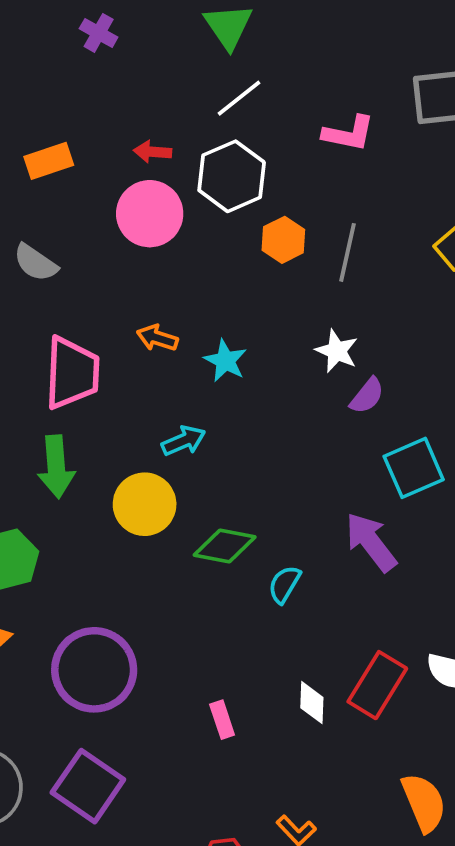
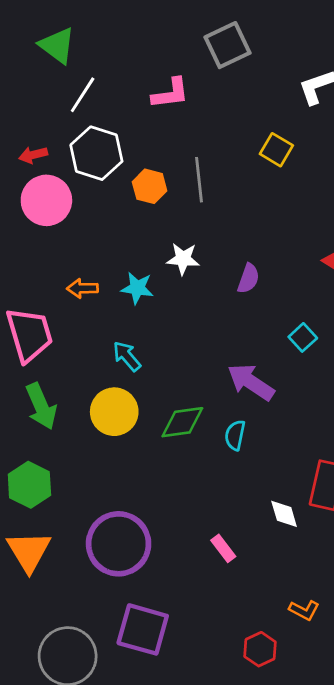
white star: (337, 351) -> (183, 259), moved
cyan arrow: (184, 441) -> (127, 356), turned -88
cyan square: (414, 468) -> (303, 337), moved, size x0.6
purple arrow: (371, 542) -> (251, 382), moved

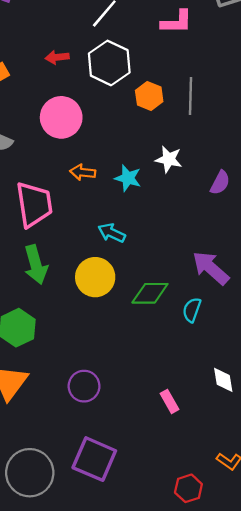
pink circle: (46, 200) -> (61, 117), moved
cyan arrow: (127, 356) -> (112, 233), turned -32
purple circle: (119, 544) -> (84, 386), size x0.6

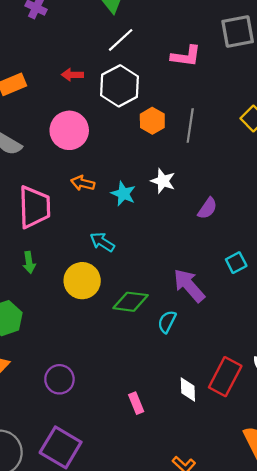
green arrow: (36, 265) -> (29, 262), size x0.6

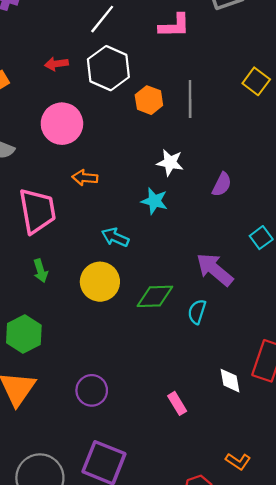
cyan star: (123, 194) -> (154, 201), moved

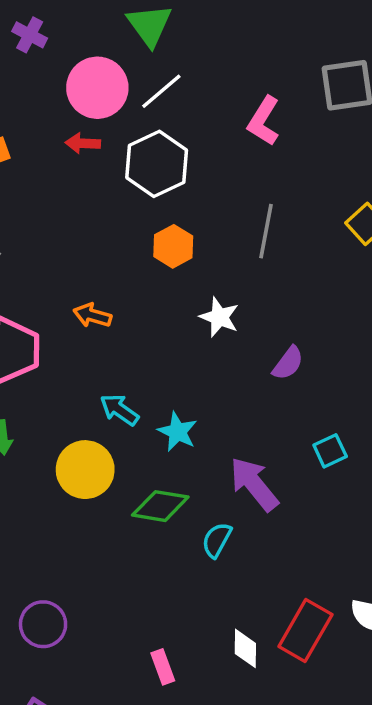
pink L-shape: (174, 26) -> (264, 121), turned 112
orange hexagon: (149, 100) -> (173, 246), moved
pink circle: (62, 124) -> (97, 88), moved
cyan star: (154, 201) -> (178, 432), moved

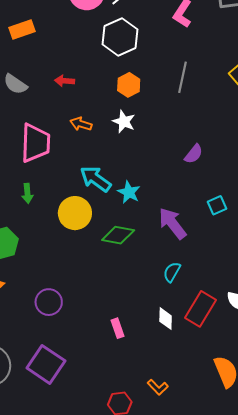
red arrow: (83, 143) -> (65, 81), moved
white star: (219, 317) -> (124, 122), moved
cyan arrow: (119, 410) -> (96, 179), size x1.4
cyan semicircle: (217, 540) -> (172, 272), moved

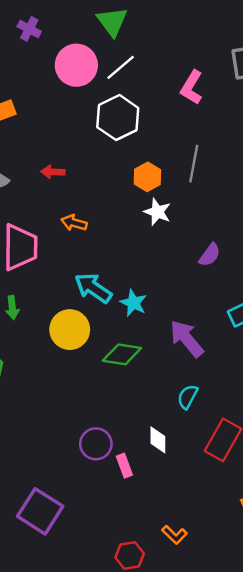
orange hexagon: (129, 85) -> (147, 177), moved
white star: (124, 122) -> (157, 212), moved
purple circle: (49, 302) -> (96, 444), moved
white diamond: (166, 319) -> (158, 440), moved

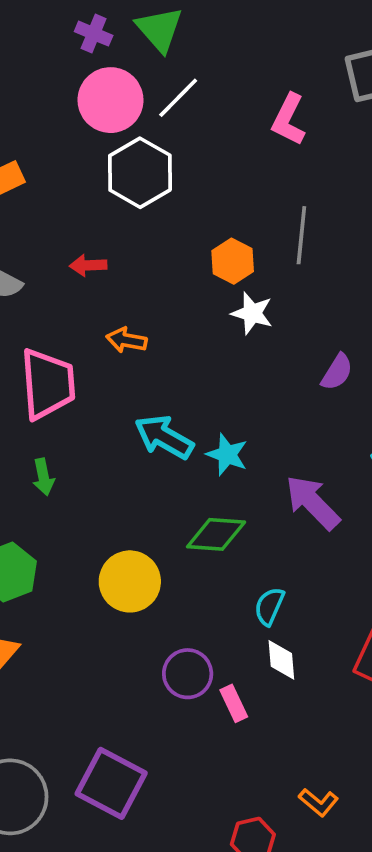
purple cross: (29, 29) -> (94, 34), moved
white hexagon: (118, 118) -> (140, 173), moved
yellow circle: (70, 330) -> (130, 581), moved
cyan semicircle: (188, 397) -> (269, 606), moved

